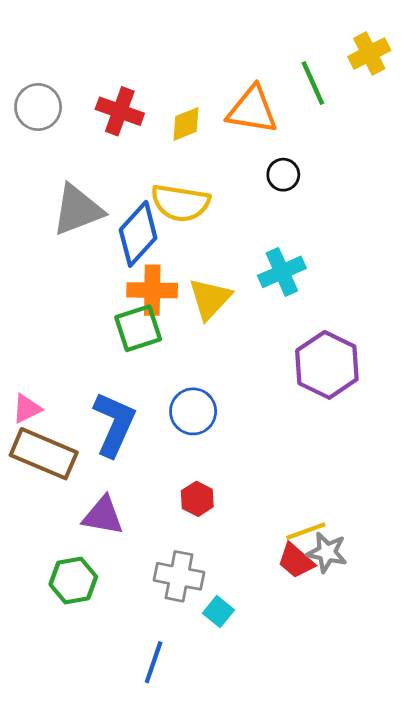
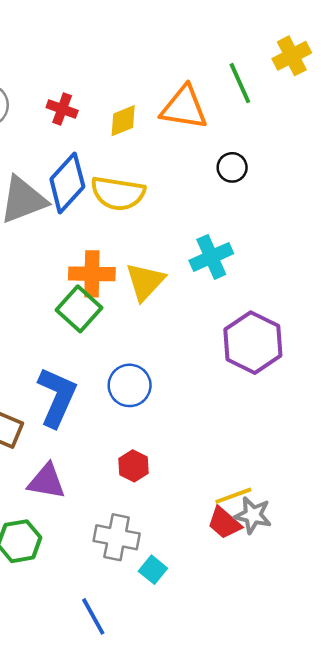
red cross: (120, 111) -> (62, 109), size x0.7
black circle: (283, 175) -> (232, 167), moved
blue diamond: (138, 234) -> (67, 183), moved
green square: (138, 328) -> (79, 309), turned -30
blue line: (154, 662) -> (93, 616), turned -48

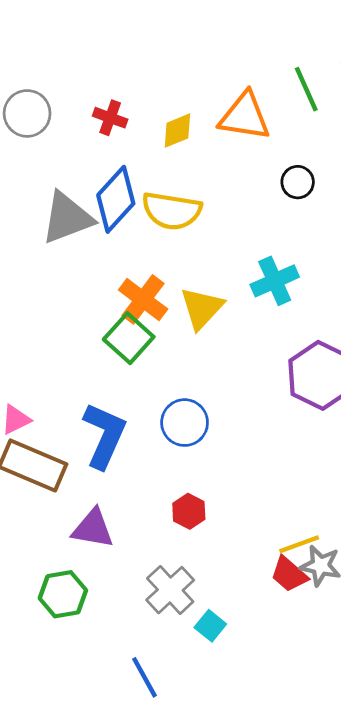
orange cross: (92, 274) -> (143, 299), turned 36
gray cross: (117, 537) -> (170, 590), turned 36

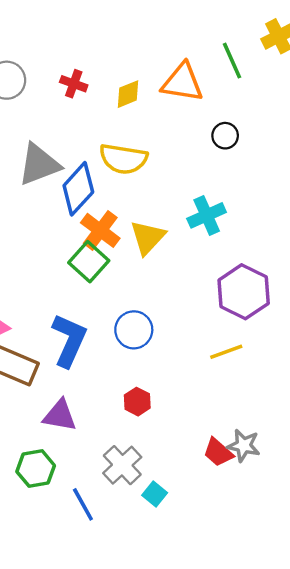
blue diamond: (116, 199) -> (78, 189), moved
yellow line: (299, 544) -> (226, 352), moved
blue line: (144, 677) -> (83, 504), moved

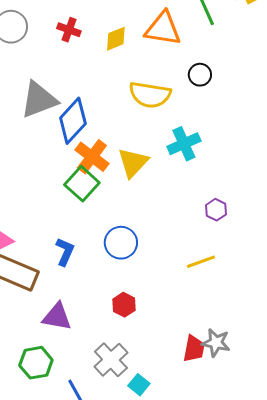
yellow semicircle: (123, 159) -> (150, 95), moved
purple hexagon: (244, 292) -> (216, 210), size x0.5
blue L-shape: (69, 340) -> (65, 252), size x0.6
red trapezoid: (218, 452) -> (194, 349), turned -120

